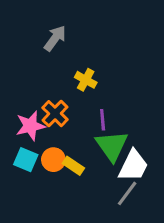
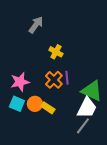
orange cross: (55, 114) -> (54, 80), moved
green triangle: (112, 146) -> (92, 91), moved, turned -30

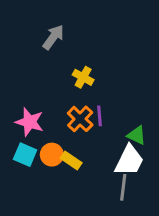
pink star: (20, 82) -> (30, 122), turned 30
green triangle: (92, 91) -> (137, 135), size x0.6
gray line: (83, 126) -> (123, 187), turned -30

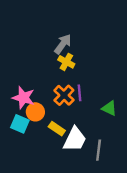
gray arrow: (53, 37) -> (63, 44), moved
orange circle: (52, 155) -> (35, 112), moved
white trapezoid: (129, 161) -> (75, 139), moved

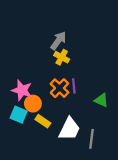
yellow rectangle: (57, 129) -> (43, 121), moved

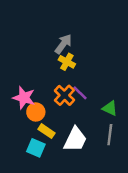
purple line: (74, 86) -> (80, 93), turned -40
cyan square: (19, 115) -> (36, 148), moved
gray line: (91, 139) -> (110, 135), moved

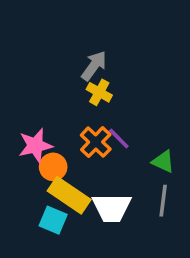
pink star: (24, 98) -> (35, 146), turned -30
yellow rectangle: (47, 131) -> (69, 195), size x1.6
white trapezoid: (75, 139) -> (112, 208), turned 64

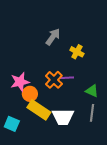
yellow cross: (99, 92) -> (77, 52), moved
purple line: (119, 138) -> (67, 78), turned -48
cyan square: (53, 220) -> (12, 124), moved

